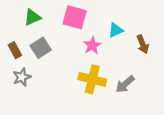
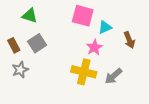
green triangle: (32, 17) -> (30, 16), turned 42
pink square: (75, 17) -> (83, 16), moved
pink star: (92, 45) -> (94, 47), moved

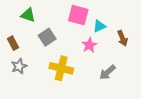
gray square: (37, 43) -> (47, 37), moved
yellow cross: (84, 72) -> (61, 68), moved

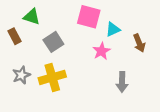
brown rectangle: (13, 43) -> (14, 36), moved
yellow cross: (61, 68) -> (52, 77), moved, turned -30
gray arrow: (107, 72) -> (122, 82), turned -48

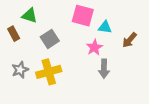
cyan triangle: (113, 29) -> (105, 27), turned 32
brown arrow: (139, 43) -> (129, 40), turned 63
gray arrow: (122, 82) -> (104, 69), moved

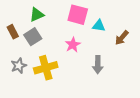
green triangle: (30, 16) -> (37, 15), moved, turned -42
gray square: (50, 39) -> (33, 37), moved
pink star: (94, 47) -> (73, 45), moved

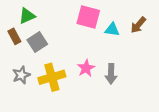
green triangle: (37, 15) -> (27, 16), moved
brown arrow: (122, 38) -> (138, 25), moved
pink star: (73, 45) -> (86, 68), moved

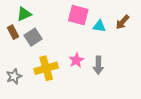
gray star: (21, 75) -> (14, 76), moved

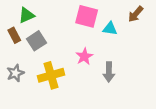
brown arrow: (122, 22) -> (136, 14), moved
pink star: (76, 60) -> (84, 56), moved
gray star: (14, 76) -> (15, 73), moved

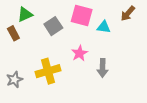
gray square: (37, 41) -> (53, 26), moved
gray star: (15, 73) -> (14, 80), moved

